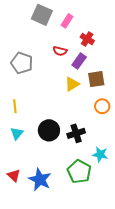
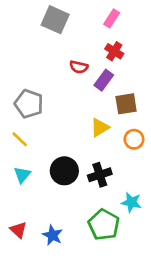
pink rectangle: (67, 21) -> (112, 18), moved
gray pentagon: (22, 63) -> (29, 104), moved
yellow triangle: (72, 84) -> (100, 127), moved
yellow line: (15, 106) -> (20, 139), turned -40
blue star: (40, 180) -> (53, 235), size x0.7

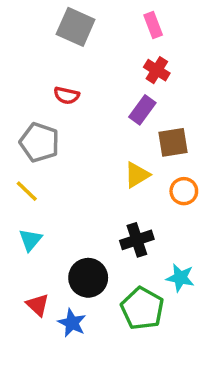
pink rectangle: (112, 18) -> (153, 25), turned -54
red semicircle: (79, 67) -> (66, 95), moved
black circle: (64, 171) -> (88, 278), moved
red triangle: (18, 230) -> (38, 305), moved

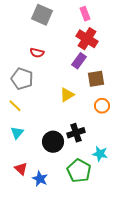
red cross: (157, 70) -> (87, 39), size x1.5
yellow triangle: (137, 175) -> (67, 95), moved
black circle: (88, 278) -> (53, 142), moved

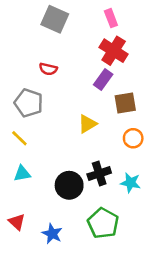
cyan triangle: (17, 133) -> (22, 174), turned 40
cyan star: (100, 154) -> (131, 183), moved
red triangle: (21, 169) -> (17, 222), moved

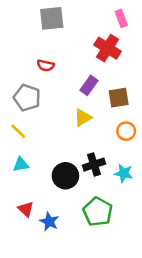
pink rectangle: (111, 18) -> (121, 18), moved
gray square: (55, 19) -> (52, 18), turned -30
purple rectangle: (103, 79) -> (89, 85), moved
red triangle: (17, 222) -> (26, 209), moved

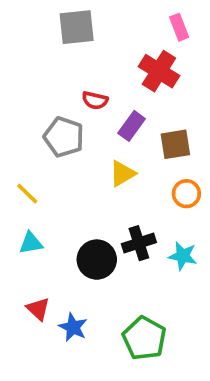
red semicircle: (46, 65) -> (95, 100), moved
gray pentagon: (27, 98) -> (64, 137), moved
green pentagon: (98, 212) -> (144, 338), moved

